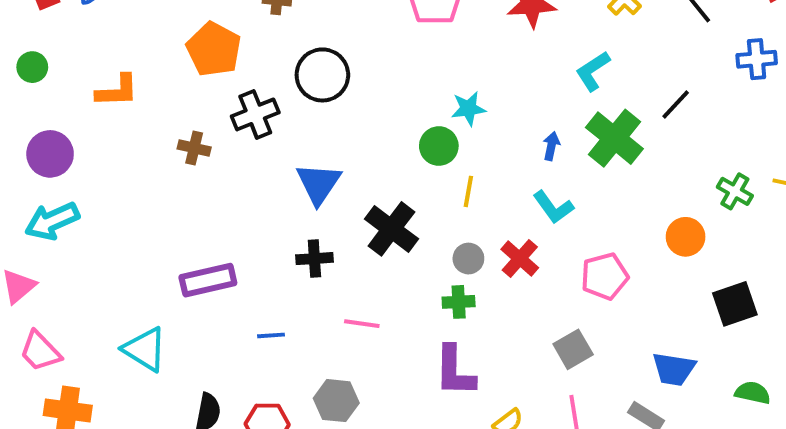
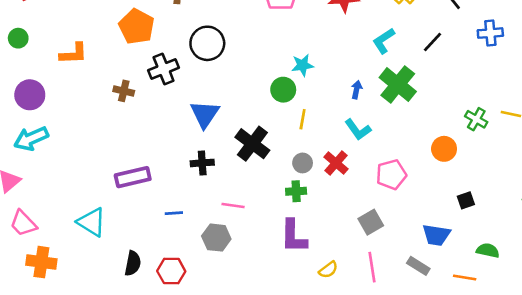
black line: (676, 105) -> (432, 42), moved
black square: (735, 304) -> (466, 200), moved, size x0.6
gray hexagon: (336, 401) -> (216, 238), moved

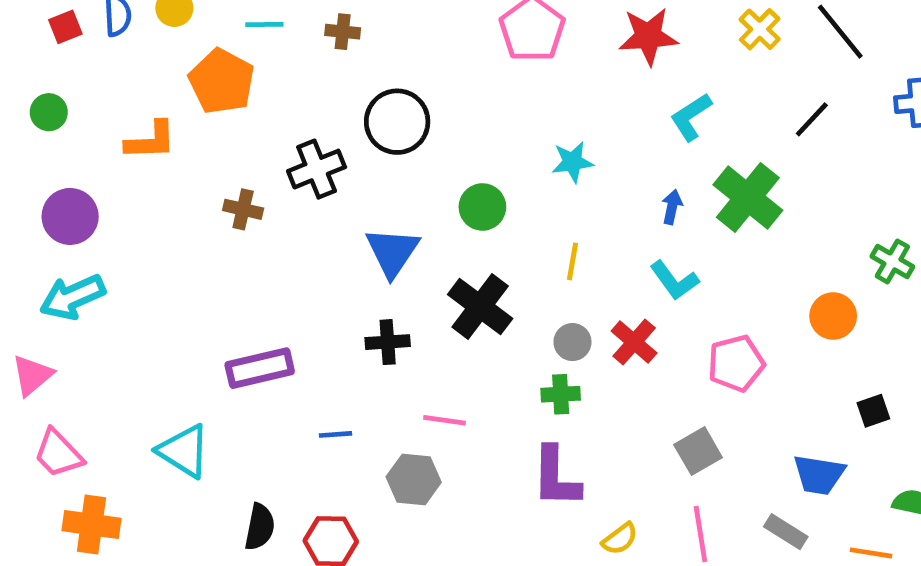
orange pentagon: (137, 27) -> (222, 81), moved
cyan L-shape: (384, 41) -> (691, 117), moved
green circle: (283, 90) -> (482, 207), moved

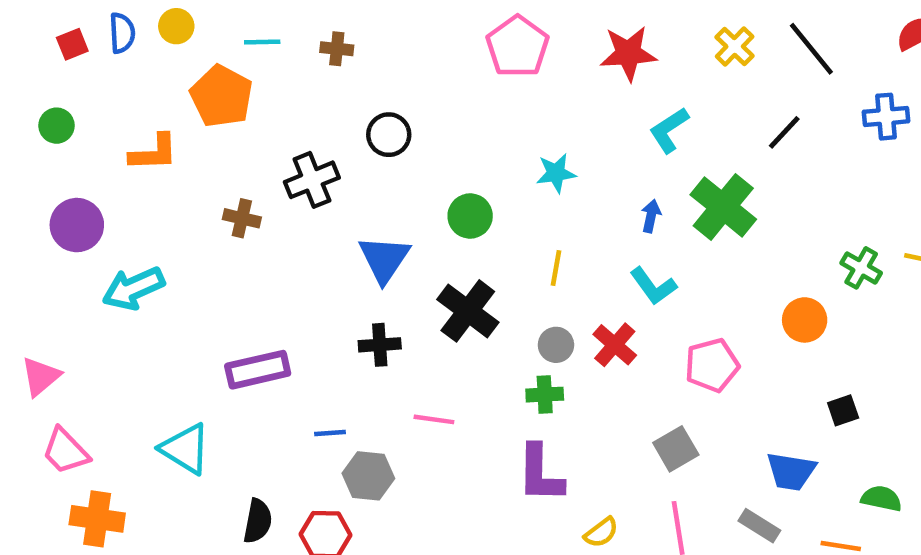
black circle: (397, 122) -> (389, 135), size x0.7
cyan arrow: (72, 297) -> (133, 288), moved
gray hexagon: (414, 479) -> (368, 476), moved

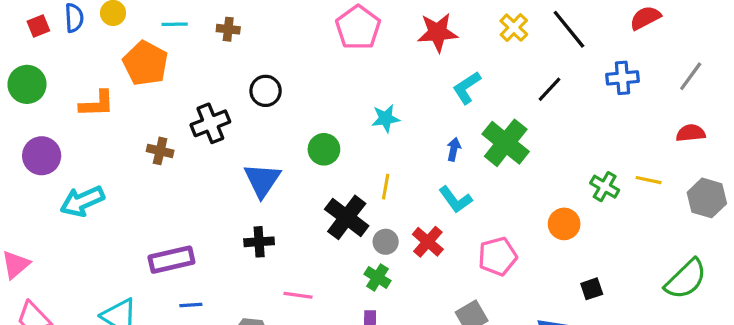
green circle: (57, 126) -> (27, 84), size x1.5
black cross: (468, 311) -> (347, 217), moved
green cross: (545, 395) -> (377, 277), turned 35
blue line: (330, 433) -> (191, 305), moved

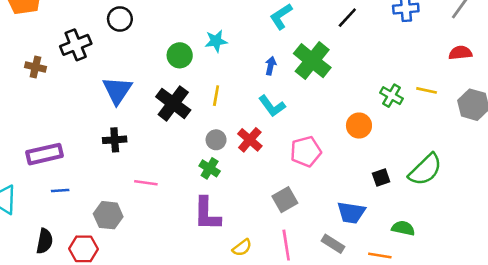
green circle: (324, 149) -> (180, 55), moved
black cross: (347, 217) -> (173, 103), moved
green semicircle: (686, 279) -> (425, 170), moved

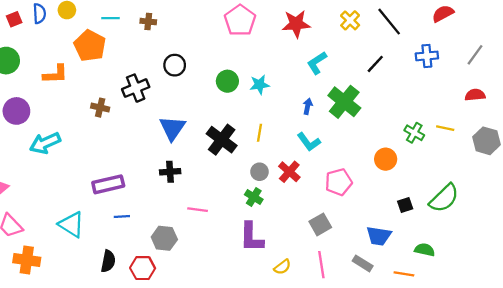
green circle: (180, 55) -> (227, 81), moved

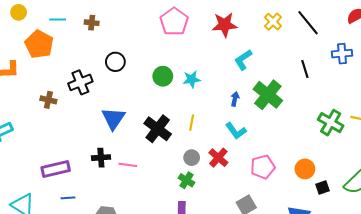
black line: (375, 64) -> (305, 69), moved, turned -60
green cross: (414, 133) -> (331, 123), size x1.4
orange circle: (386, 159) -> (305, 169), moved
black cross: (170, 172) -> (101, 158), moved
pink line: (198, 210) -> (128, 165), moved

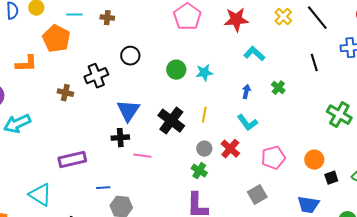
cyan L-shape: (243, 60) -> (254, 54), turned 75
green cross: (268, 95) -> (278, 88), size x0.5
black cross: (101, 158) -> (120, 138), moved
blue line: (68, 198) -> (103, 188), moved

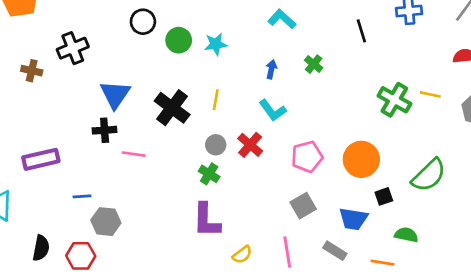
black circle: (130, 56) -> (143, 22), moved
orange circle: (314, 160) -> (361, 159), size x1.4
black square: (331, 178) -> (384, 196), moved
gray square: (257, 195) -> (303, 206), moved

